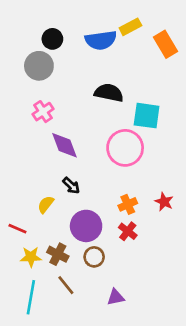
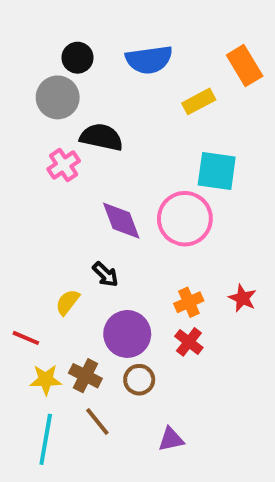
yellow rectangle: (130, 27) -> (199, 101), moved
black semicircle: (109, 93) -> (101, 137), moved
purple diamond: (65, 145) -> (121, 221), moved

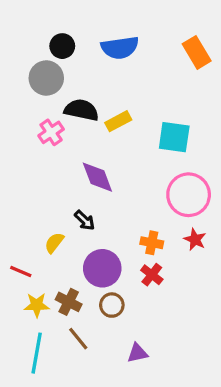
yellow rectangle: (199, 101) -> (118, 121), moved
pink circle: (185, 219) -> (189, 195), moved
orange cross: (189, 302) -> (152, 243), turned 35

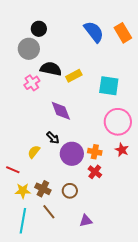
blue semicircle: (120, 48) -> (94, 32), moved, turned -120
purple circle: (102, 268) -> (72, 154), moved

